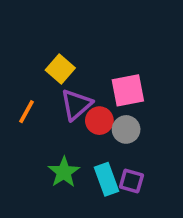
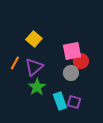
purple triangle: (76, 105) -> (34, 67), moved
red circle: (99, 121) -> (81, 61), moved
green star: (64, 172) -> (37, 87), moved

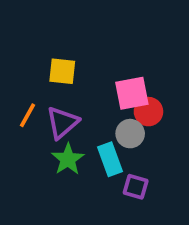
yellow square: (34, 39) -> (62, 71), turned -35
cyan rectangle: (60, 101) -> (110, 159), moved

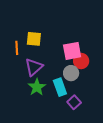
orange line: (27, 115) -> (17, 48), moved, turned -32
purple square: (136, 187) -> (74, 102), turned 32

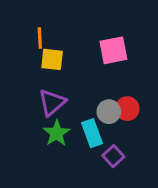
orange line: (17, 48) -> (40, 38), moved
pink square: (72, 51) -> (113, 50), moved
red circle: (81, 61) -> (127, 109), moved

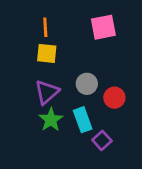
orange line: (40, 38) -> (45, 27), moved
pink square: (113, 50) -> (103, 27), moved
gray circle: (109, 112) -> (87, 84), moved

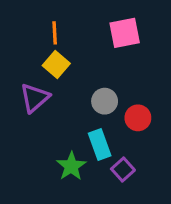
yellow square: (47, 53) -> (56, 64), turned 35
purple triangle: (47, 92) -> (35, 98), moved
green star: (51, 120) -> (71, 166), moved

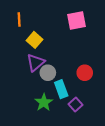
orange line: (55, 33) -> (19, 19), moved
purple triangle: (35, 98) -> (36, 62), moved
gray circle: (105, 101) -> (48, 73), moved

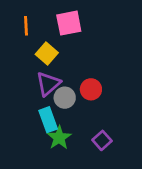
pink square: (77, 20) -> (69, 23), moved
red circle: (85, 73) -> (91, 89), moved
cyan rectangle: (61, 89) -> (48, 120), moved

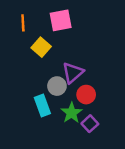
purple triangle: (48, 84) -> (73, 73), moved
red circle: (91, 89) -> (86, 95), moved
green star: (59, 138) -> (72, 113), moved

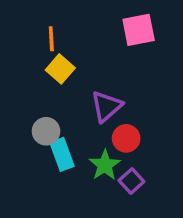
pink square: (61, 20) -> (139, 30), moved
orange line: (23, 23) -> (51, 39), moved
gray circle: (57, 86) -> (46, 131), moved

